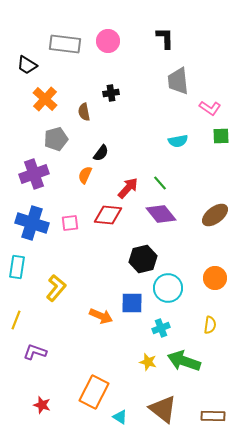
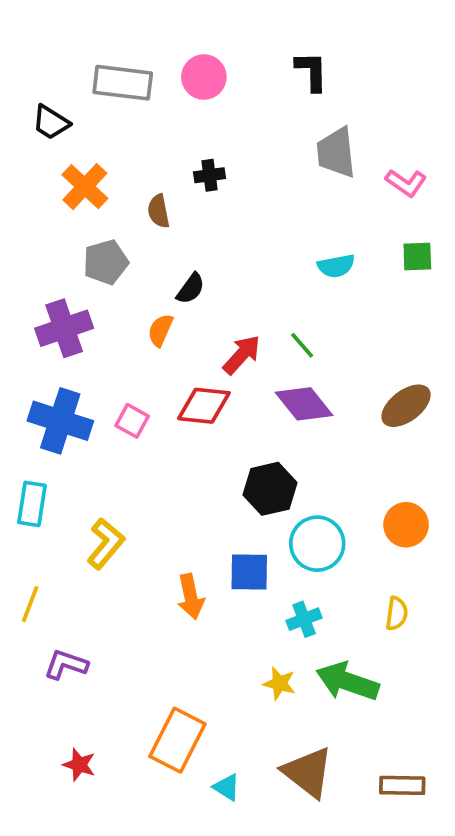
pink L-shape: (210, 108) -> (406, 183), moved
pink square: (70, 223) -> (132, 421), turned 36
orange arrow: (101, 316) -> (191, 597), turned 55

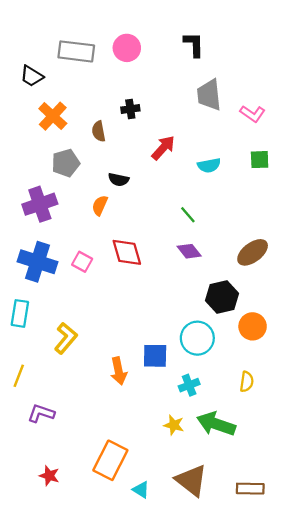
black semicircle: (191, 289) -> (119, 180), turned 66
red arrow: (242, 355) -> (163, 148), moved
purple diamond: (304, 404) -> (189, 251), size x0.7
red diamond: (204, 406) -> (127, 252), turned 68
black hexagon: (270, 489) -> (222, 297), moved

